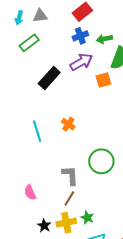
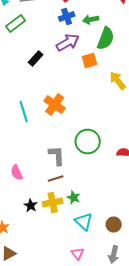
black rectangle: (49, 78) -> (36, 58), size x0.7
orange cross: (68, 124) -> (55, 104), size x1.5
brown line: (69, 198) -> (56, 178), turned 42

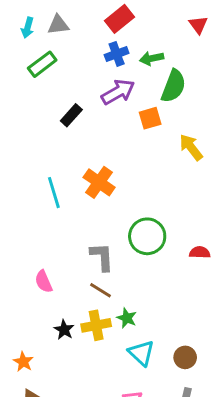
brown line: (56, 178) -> (101, 290), turned 49

